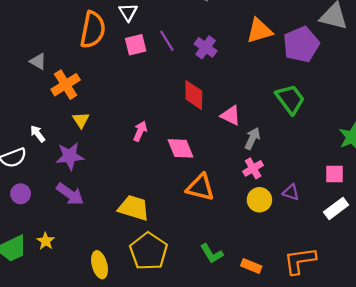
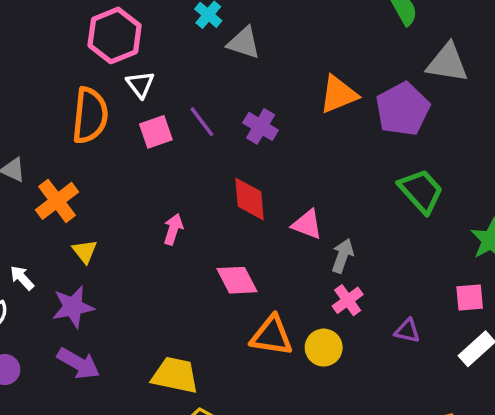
green trapezoid: (290, 99) -> (421, 191), moved
pink arrow: (140, 131) -> (173, 229), moved
yellow circle: (259, 200) -> (324, 348), moved

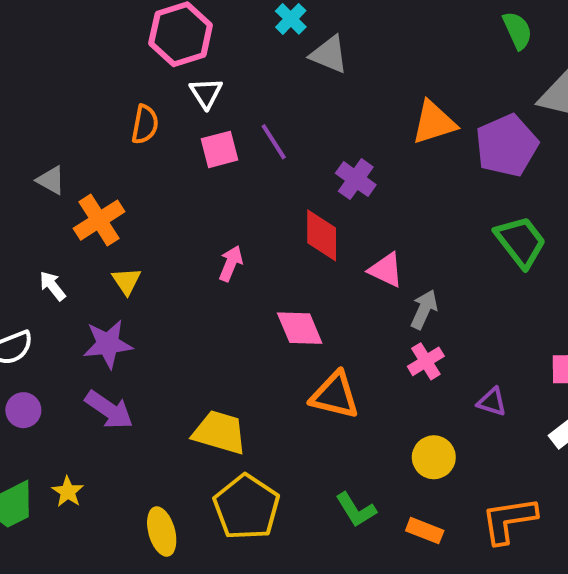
orange semicircle: (90, 115) -> (145, 124), size x0.6
purple cross: (261, 126) -> (356, 179), moved
white arrow: (22, 278) -> (52, 286), moved
yellow circle: (324, 348) -> (434, 457), moved

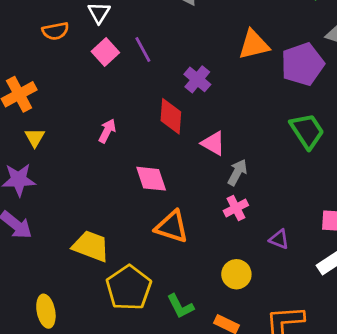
orange semicircle: (145, 124) -> (55, 31), turned 64
pink square: (220, 149) -> (105, 52), turned -32
yellow pentagon: (246, 507) -> (129, 288), moved

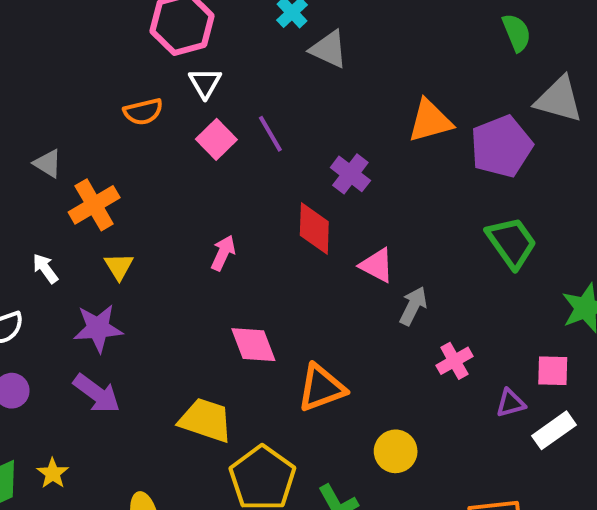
pink diamond: (151, 179) -> (253, 345), moved
pink cross: (236, 208) -> (454, 361), moved
orange triangle: (172, 227) -> (321, 388), turned -36
purple triangle: (279, 239) -> (511, 403), moved, turned -35
yellow circle: (236, 274) -> (396, 451), moved

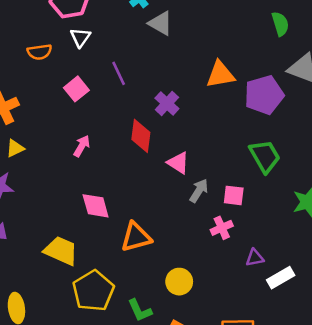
pink square: (216, 139) -> (76, 89), moved
yellow triangle: (119, 266) -> (15, 148), turned 30
pink square: (553, 371) -> (234, 195), moved

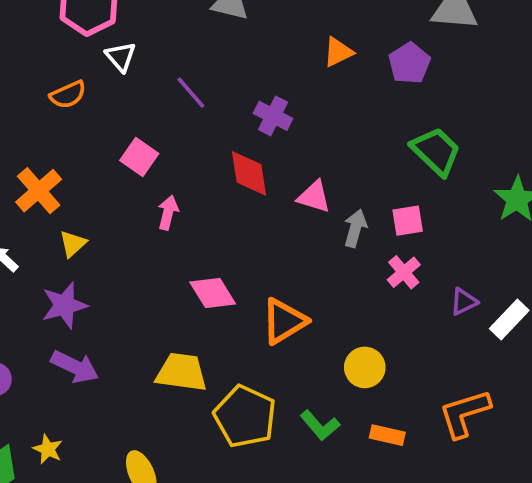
orange triangle: (220, 75) -> (338, 52), size x0.7
pink square: (76, 89) -> (139, 157), moved
purple pentagon: (264, 95) -> (409, 63), size x0.7

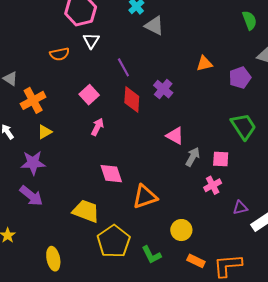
red diamond: (249, 173) -> (132, 100), moved
orange rectangle: (387, 435) -> (196, 261), moved

